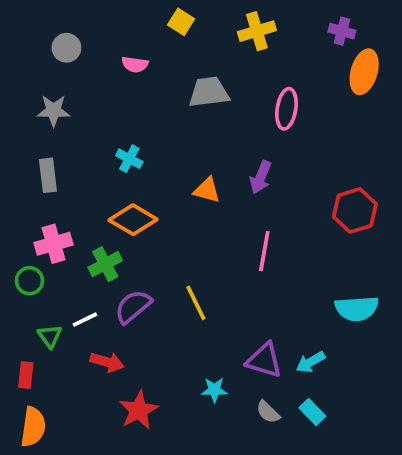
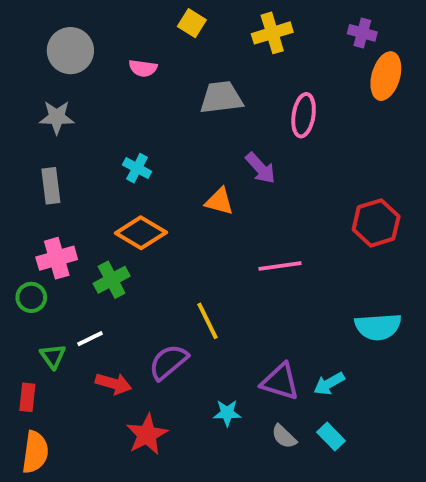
gray circle: (66, 48) -> (70, 51), size x1.5
purple arrow: (261, 177) -> (260, 168), moved, turned -64
pink line: (264, 251) -> (280, 266), turned 72
purple semicircle: (133, 307) -> (168, 362), moved

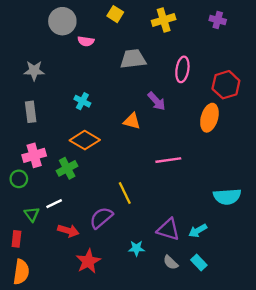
gray circle: (70, 51) -> (62, 21), moved
orange ellipse: (386, 76) -> (209, 118), moved
red hexagon: (376, 223) -> (226, 85), moved

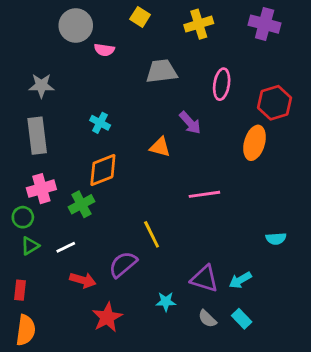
purple cross: (218, 20) -> (265, 24), size x1.5
gray rectangle: (31, 112) -> (37, 136), size x1.4
orange diamond: (85, 140) -> (103, 170), turned -52
cyan semicircle: (227, 197) -> (276, 239), size x0.6
green triangle: (32, 214) -> (30, 246), moved, turned 35

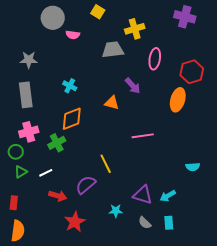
yellow cross: (199, 24) -> (135, 29), moved
cyan rectangle: (242, 319) -> (169, 223), turned 40

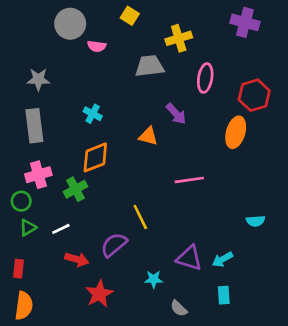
gray semicircle: (145, 223) -> (179, 308), moved

